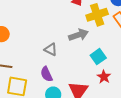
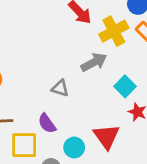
purple semicircle: (47, 74) -> (47, 123), moved

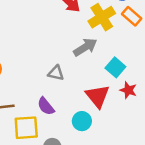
red triangle: (106, 136) -> (98, 96), moved
cyan circle: (74, 148) -> (82, 121), moved

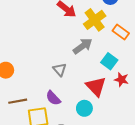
orange rectangle: (132, 16) -> (121, 32), moved
gray triangle: (56, 73) -> (60, 70), turned 40

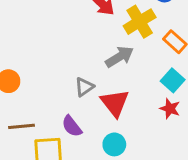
cyan square: (109, 61) -> (173, 80), moved
gray triangle: (60, 70) -> (84, 87), turned 32
red triangle: (96, 86) -> (115, 103), moved

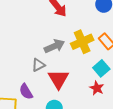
yellow cross: (140, 22) -> (82, 42), moved
gray arrow: (119, 57) -> (54, 46), moved

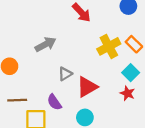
gray arrow: (54, 46) -> (45, 44), moved
red triangle: (58, 79) -> (87, 87), turned 35

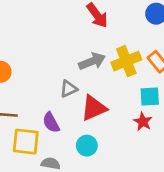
gray arrow: (45, 44) -> (92, 61), moved
cyan square: (131, 73) -> (150, 96), turned 35

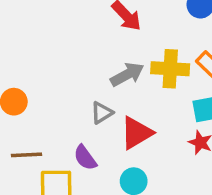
yellow cross: (126, 61) -> (170, 69), turned 32

